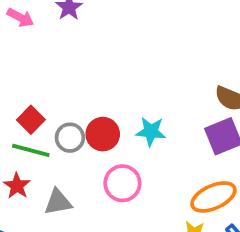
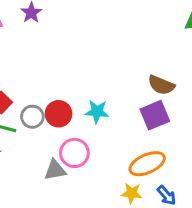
gray triangle: (58, 202) -> (55, 170), moved

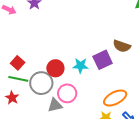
purple square: (155, 115) -> (103, 60), moved
gray circle: (32, 117) -> (41, 83), moved, size x1.5

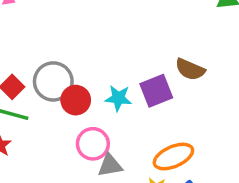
gray circle: (41, 83) -> (53, 81), moved
gray triangle: (55, 105) -> (110, 165), moved

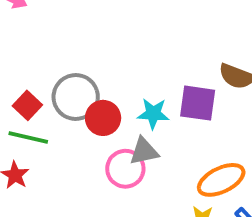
purple square: (156, 91) -> (198, 103), turned 32
gray triangle: (110, 165) -> (144, 151), moved

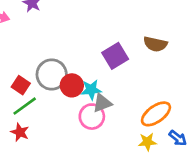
purple square: (198, 103) -> (115, 56), moved, turned -30
cyan star: (153, 114) -> (91, 90), moved
green line: (28, 137) -> (25, 106), turned -40

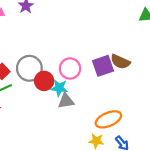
purple square: (115, 56) -> (103, 66), moved
pink circle: (92, 117) -> (70, 69), moved

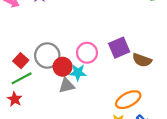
brown semicircle: (120, 62) -> (142, 60), moved
gray triangle: (66, 101) -> (67, 86), moved

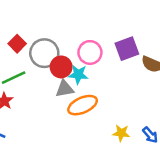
red square: (21, 61) -> (17, 44), moved
orange ellipse: (128, 100) -> (83, 105), moved

